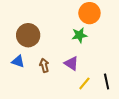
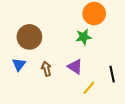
blue triangle: (18, 61) -> (19, 65), turned 48
black line: (107, 81) -> (112, 74), moved

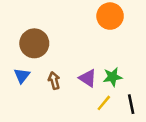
green star: (84, 37) -> (113, 77), moved
black line: (112, 74) -> (131, 104), moved

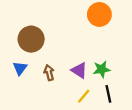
yellow line: (104, 103) -> (84, 96), moved
black line: (131, 104) -> (108, 94), moved

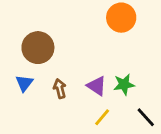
black line: (108, 94) -> (146, 117), moved, turned -30

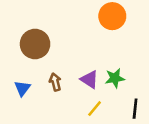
blue triangle: (24, 83) -> (22, 88), moved
black line: (146, 117) -> (135, 109), turned 48

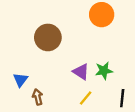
brown circle: (35, 44) -> (48, 37), moved
brown arrow: (55, 82) -> (38, 97), moved

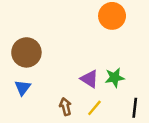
brown circle: (48, 37) -> (26, 52), moved
brown arrow: (38, 97) -> (65, 107), moved

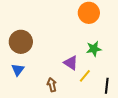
green star: (115, 78) -> (94, 49), moved
yellow line: (94, 108) -> (85, 76), moved

